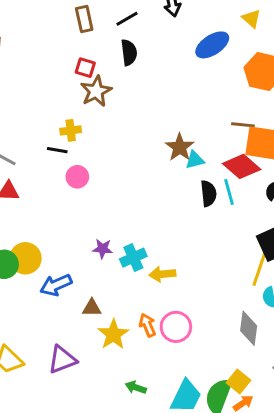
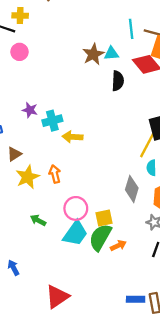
brown star: (180, 147) -> (93, 54), moved
cyan line: (229, 192) -> (131, 29), moved
brown triangle: (92, 308) -> (14, 154), turned -42
pink circle: (176, 327) -> (76, 208), moved
yellow square: (239, 381) -> (104, 218), moved, turned 30

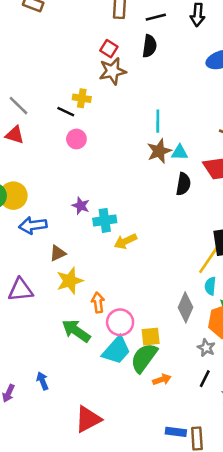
cyan line: (131, 29) -> (158, 121), moved
yellow arrow: (73, 137) -> (125, 241), turned -36
orange arrow: (55, 174) -> (98, 303), moved
green arrow: (38, 220) -> (76, 331), size x1.6
orange arrow: (118, 246) -> (162, 380), moved

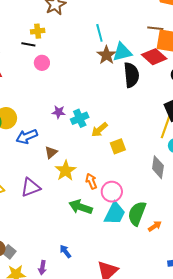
cyan triangle: (180, 152) -> (122, 52), size x1.5
black semicircle: (183, 184) -> (131, 75), size x1.4
yellow square: (151, 337) -> (118, 146), moved

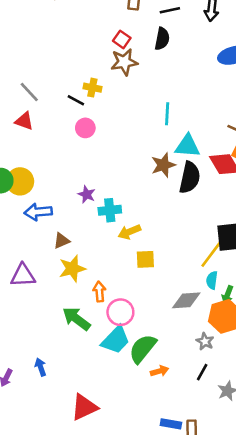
brown star: (106, 55) -> (163, 165), moved
gray diamond: (158, 167) -> (186, 300), turned 60

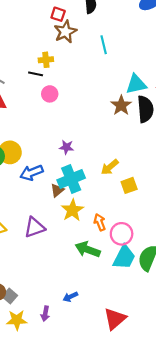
cyan line: (167, 114) -> (104, 45), moved
cyan cross: (110, 210) -> (71, 179), moved, size x1.4
blue arrow: (41, 367) -> (70, 297), turned -80

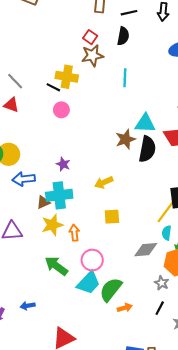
yellow cross: (46, 60) -> (67, 77), size x1.5
yellow arrow: (110, 167) -> (104, 182), moved
orange arrow: (100, 222) -> (74, 233), moved

